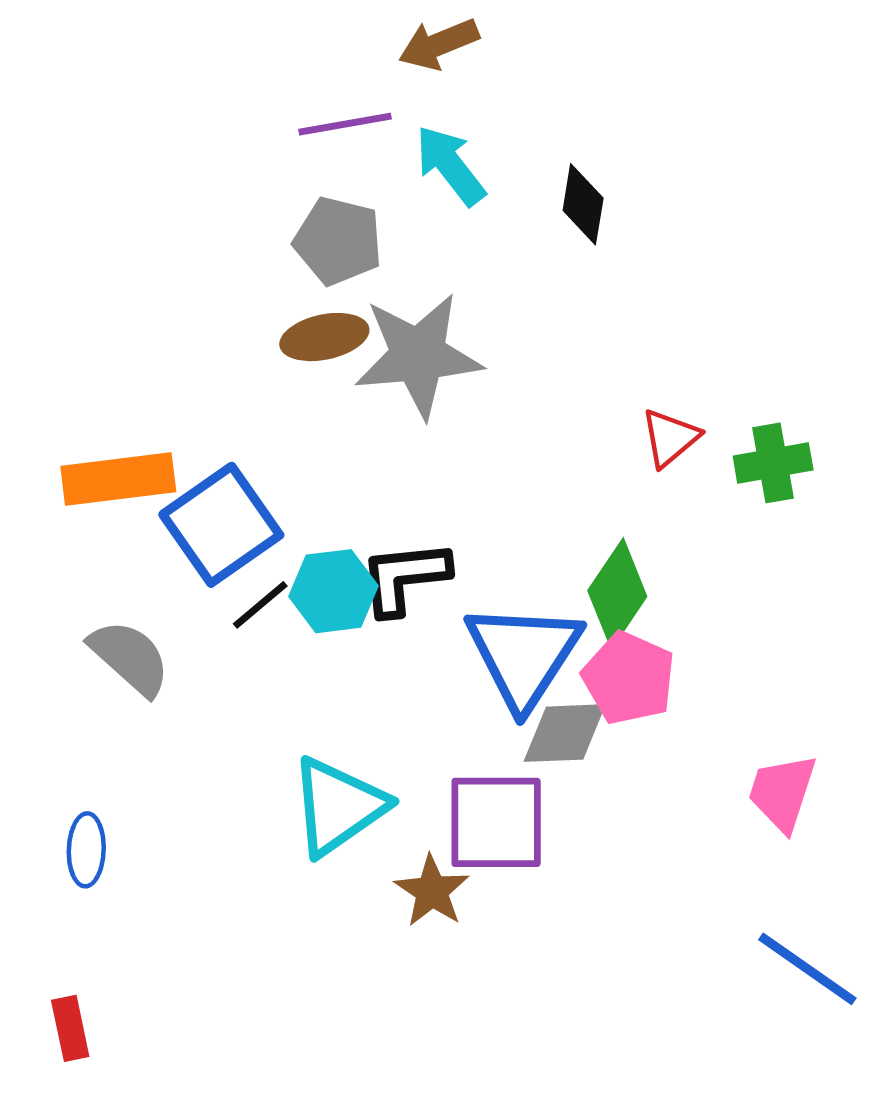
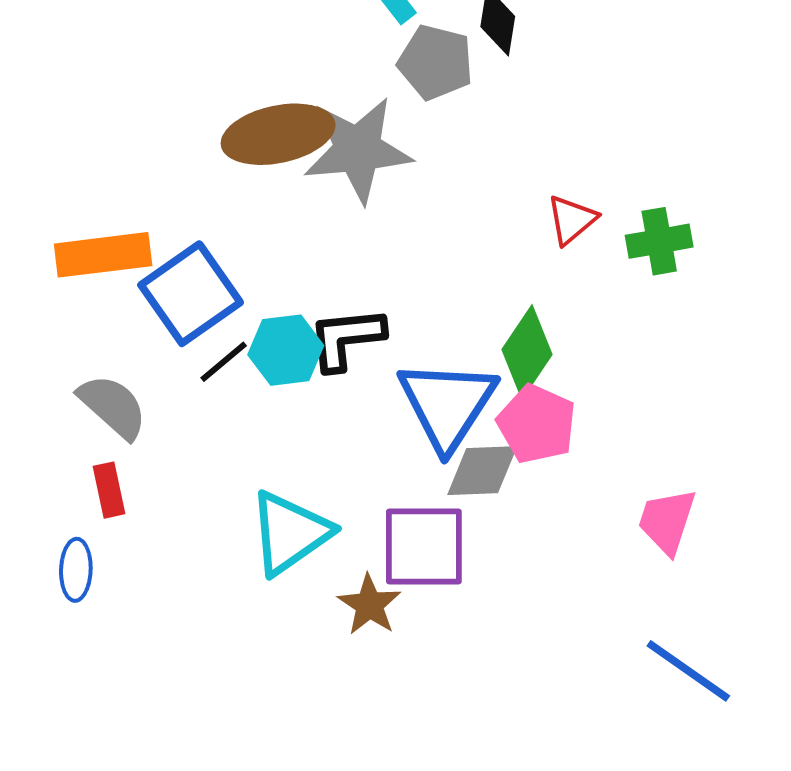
gray pentagon: (338, 241) -> (436, 62), moved
brown ellipse: (324, 337) -> (278, 134), size x1.5
red rectangle: (70, 1028) -> (109, 490), moved

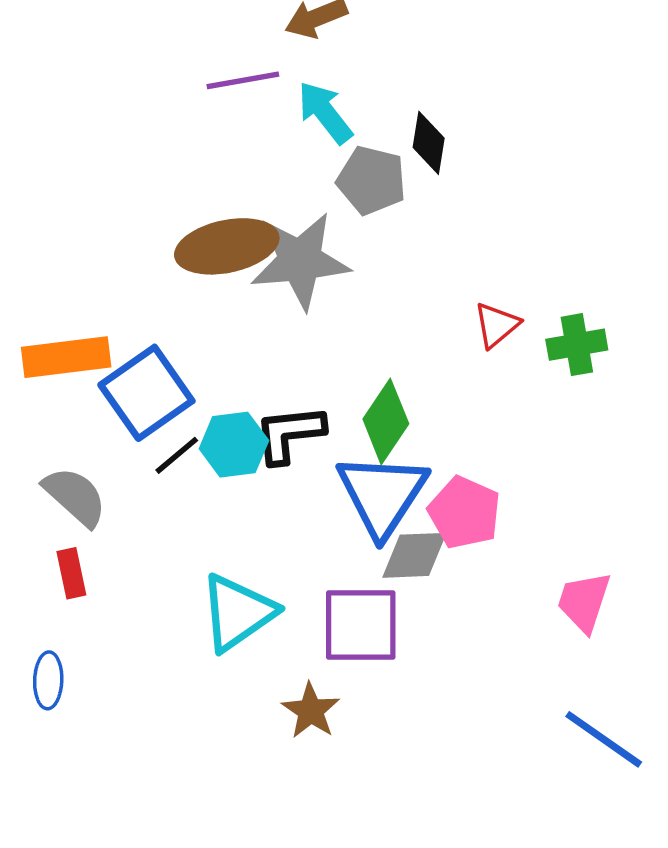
green diamond: (527, 352) -> (386, 421), moved
blue ellipse: (76, 570) -> (48, 680), moved
brown star: (369, 605) -> (311, 711), moved

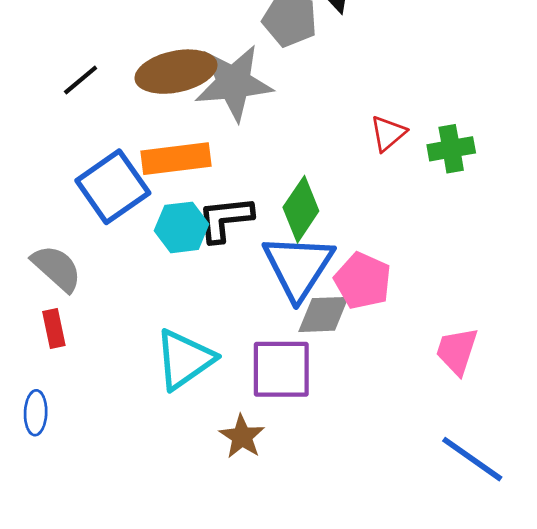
orange rectangle: (66, 357) -> (176, 159), moved
black line: (177, 455) -> (81, 80), moved

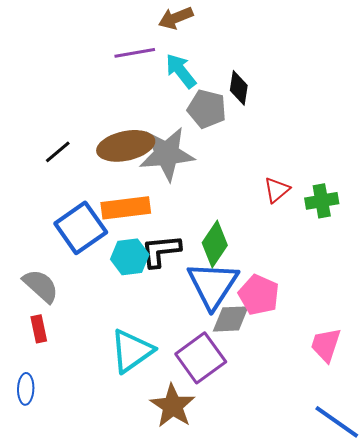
purple square: (281, 369) -> (201, 358), turned -36
brown star: (242, 437) -> (173, 406), size x1.4

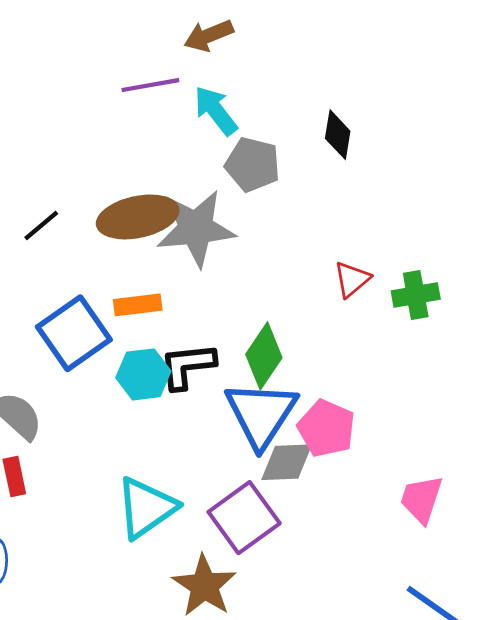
black diamond: (239, 88) -> (338, 135), moved
orange rectangle: (126, 208) -> (138, 305), size x0.7

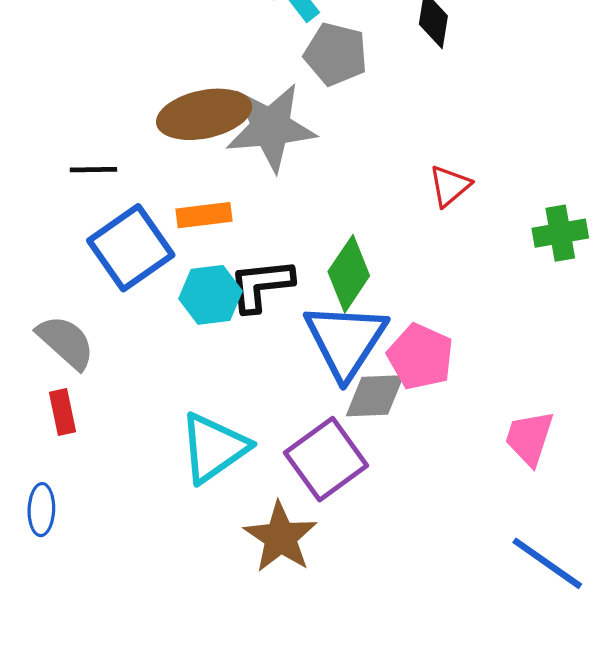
black line: (41, 225) -> (93, 170), moved, turned 39
green cross: (416, 295) -> (560, 233), moved

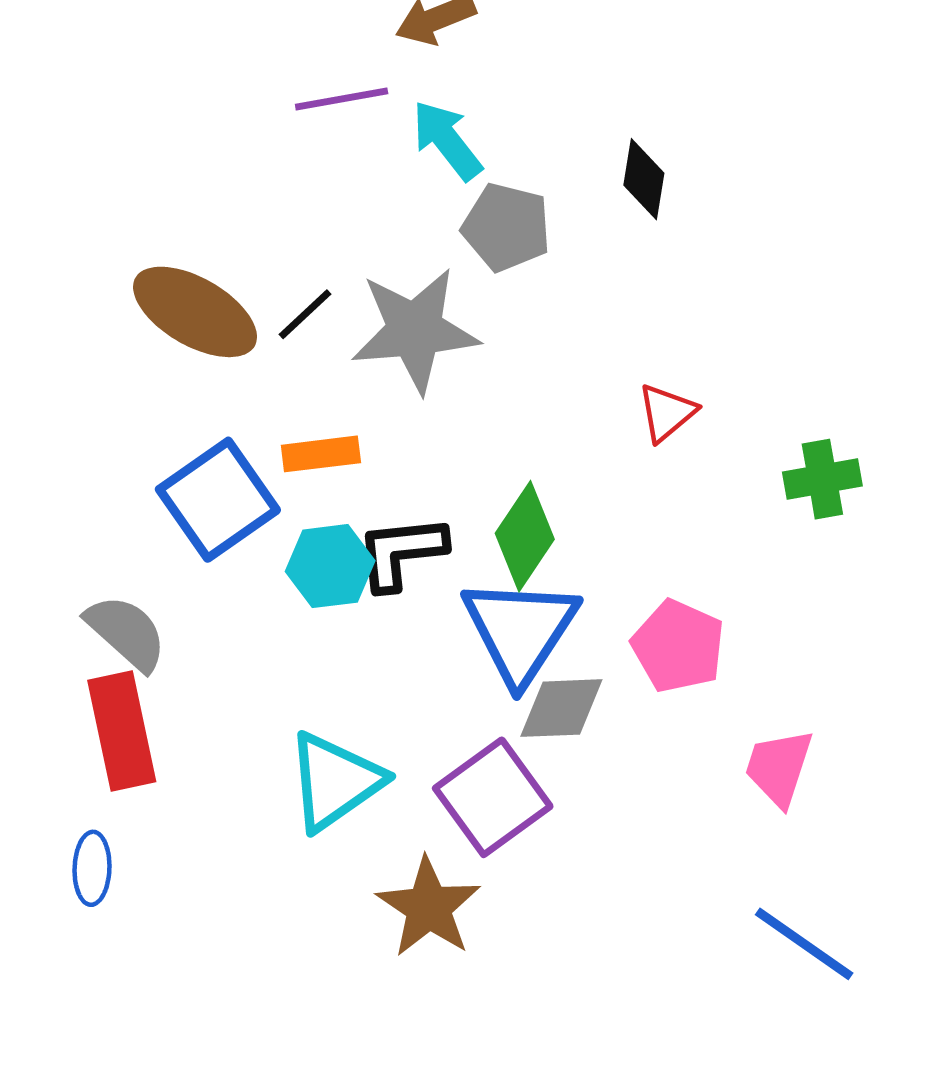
brown ellipse: (204, 114) -> (195, 312), moved, turned 42
black line: (93, 170) -> (305, 314), moved, turned -42
pink pentagon: (420, 357) -> (678, 646), moved
red rectangle: (63, 412) -> (122, 731), size x1.8

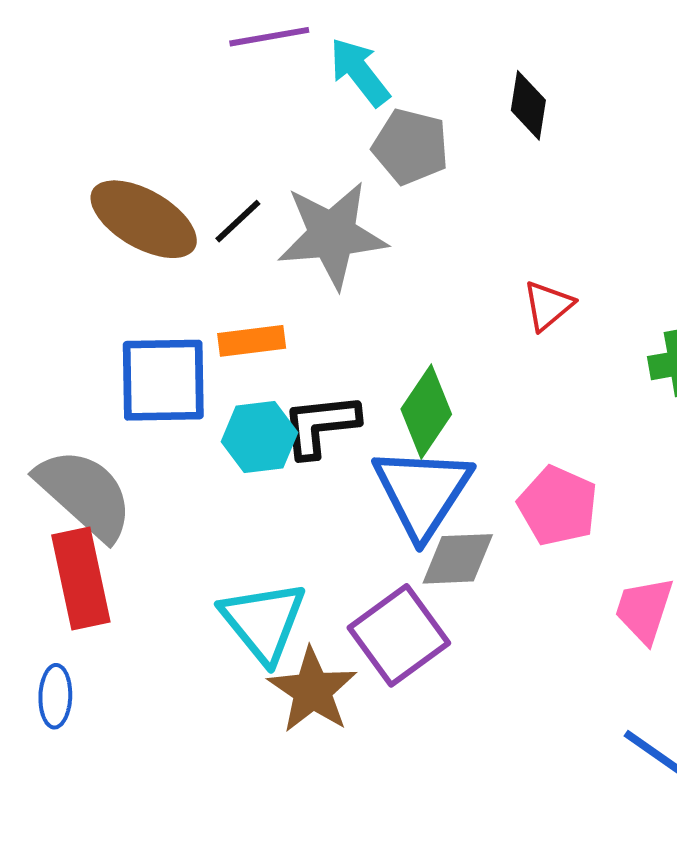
blue square: (218, 500) -> (163, 380), turned 34
gray semicircle: (126, 632) -> (85, 494), size x1.4
cyan triangle: (335, 781) -> (263, 622), turned -34
brown star: (429, 907) -> (312, 690), moved

